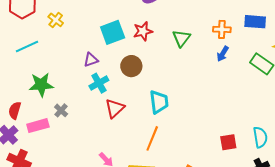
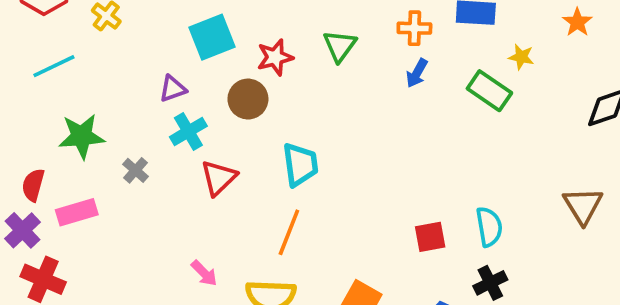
red star: (143, 31) -> (275, 57), moved
gray cross: (61, 110) -> (136, 170), moved

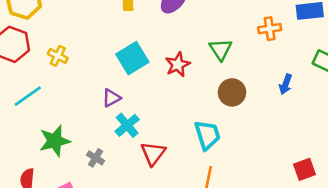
blue arrow: (417, 73) -> (286, 84), moved
brown circle: (248, 99) -> (232, 92), moved

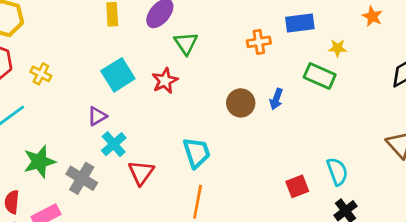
green triangle: (221, 49) -> (186, 43), moved
brown circle: (232, 92) -> (241, 103), moved
gray cross: (96, 158) -> (82, 178), size x1.6

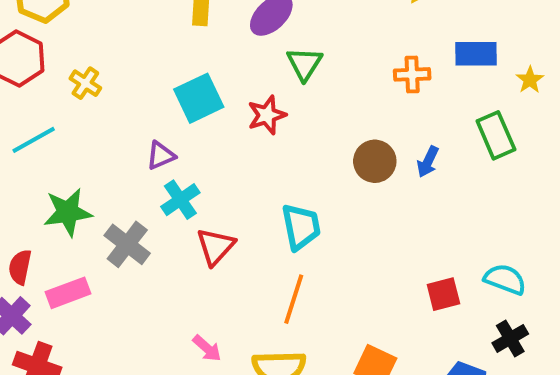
yellow star: (338, 48) -> (530, 80), moved, turned 30
green rectangle: (320, 76) -> (496, 135), turned 36
cyan semicircle: (337, 171) -> (505, 279), turned -56

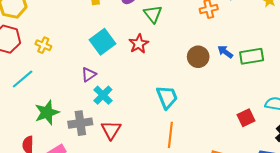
green rectangle: (496, 135) -> (252, 56), moved, turned -65
blue arrow: (428, 162) -> (225, 52), turned 112
gray cross: (127, 244) -> (80, 123), turned -35
red triangle: (216, 246) -> (111, 130), moved

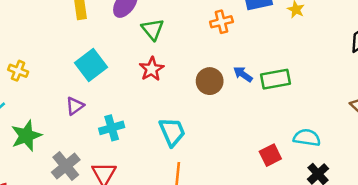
red star: (139, 44) -> (152, 69), moved
cyan cross: (103, 95) -> (112, 128), moved, turned 30
green star: (47, 112) -> (26, 136), moved
gray cross: (80, 123) -> (66, 166), turned -30

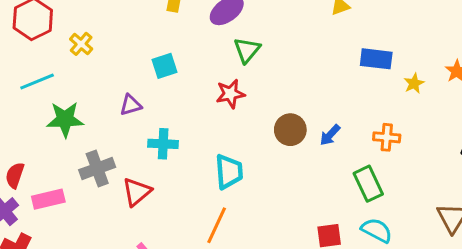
orange cross: (221, 22) -> (387, 137), moved
cyan square: (91, 65) -> (165, 66), size x0.7
blue arrow: (243, 74) -> (330, 135), turned -102
green rectangle: (276, 79) -> (368, 184), moved, turned 56

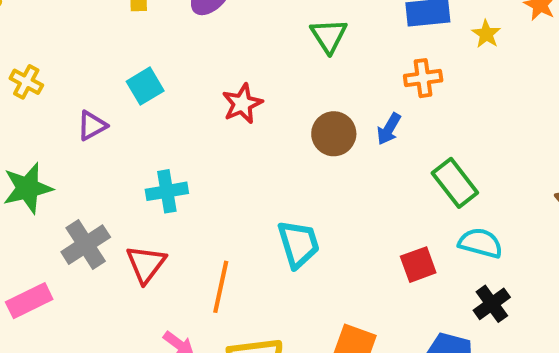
green triangle: (247, 50) -> (329, 36), moved
purple triangle: (131, 105) -> (92, 126), moved
orange cross: (387, 137) -> (423, 78), moved
cyan trapezoid: (229, 172) -> (298, 244), moved
orange line: (217, 225) -> (221, 287), moved

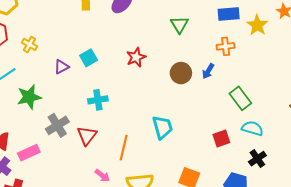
yellow star: (486, 34) -> (257, 25), size x1.5
cyan square: (145, 86) -> (89, 58), moved

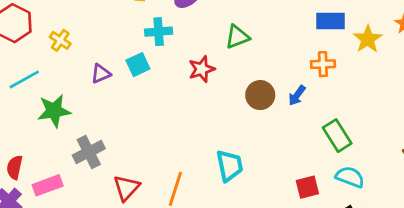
green triangle: (179, 25) -> (237, 37), moved, turned 36
cyan cross: (98, 100) -> (159, 32), moved
red triangle: (87, 136) -> (126, 188), moved

